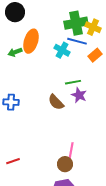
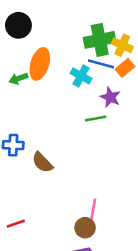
orange rectangle: (95, 55) -> (125, 68), moved
purple star: (79, 95) -> (110, 97), moved
brown semicircle: (56, 102) -> (42, 162), moved

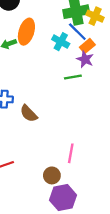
blue line: (101, 64) -> (77, 32), turned 30
orange rectangle: (125, 68) -> (87, 46), moved
brown circle: (85, 228) -> (52, 175), moved

